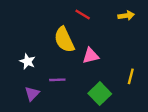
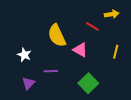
red line: (83, 14) -> (92, 26), moved
pink triangle: (91, 56) -> (80, 50), turned 42
yellow line: (131, 76) -> (116, 52), moved

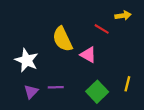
yellow line: (116, 52) -> (127, 84), moved
white star: (24, 55) -> (27, 60), size x1.5
purple line: (51, 71) -> (56, 87), moved

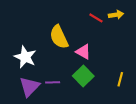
red line: (102, 29) -> (96, 18), moved
purple triangle: (31, 92) -> (29, 87), size x1.5
green square: (97, 92) -> (83, 76), moved

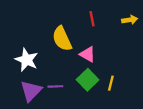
yellow arrow: (116, 15) -> (130, 20), moved
red line: (96, 18) -> (92, 19), moved, turned 48
yellow line: (120, 79) -> (111, 83), moved

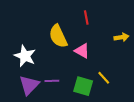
yellow arrow: (130, 20) -> (121, 37), moved
green square: (88, 80) -> (83, 86), moved, turned -30
yellow line: (111, 83) -> (104, 78), turned -56

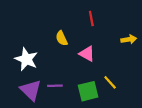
yellow semicircle: (58, 36) -> (62, 38), size x0.6
purple triangle: (29, 85) -> (31, 90), turned -30
green square: (83, 86) -> (88, 91), turned -30

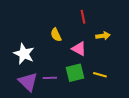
yellow arrow: (129, 39) -> (103, 36), moved
yellow line: (110, 82) -> (100, 75), turned -32
green square: (88, 91) -> (75, 73), moved

